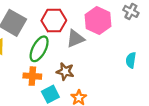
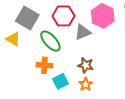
green ellipse: (39, 49) -> (50, 41), turned -70
brown star: (65, 72) -> (86, 65), moved

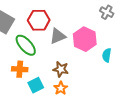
pink hexagon: (103, 16) -> (85, 39), moved

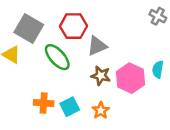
pink hexagon: (85, 39) -> (130, 78), moved
orange cross: (20, 69) -> (44, 103), moved
brown star: (61, 69) -> (101, 76), moved

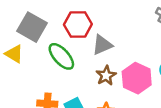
brown star: (101, 76) -> (106, 76), turned 30

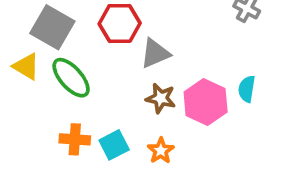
green ellipse: (61, 56) -> (71, 78), moved
brown star: (106, 76) -> (161, 98), turned -30

